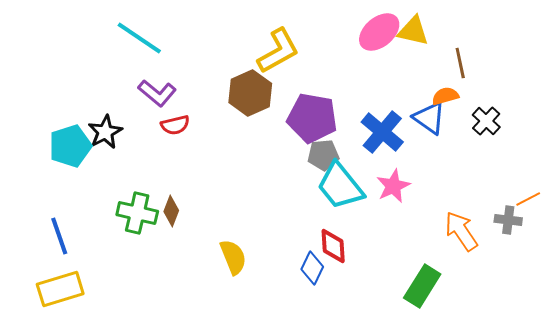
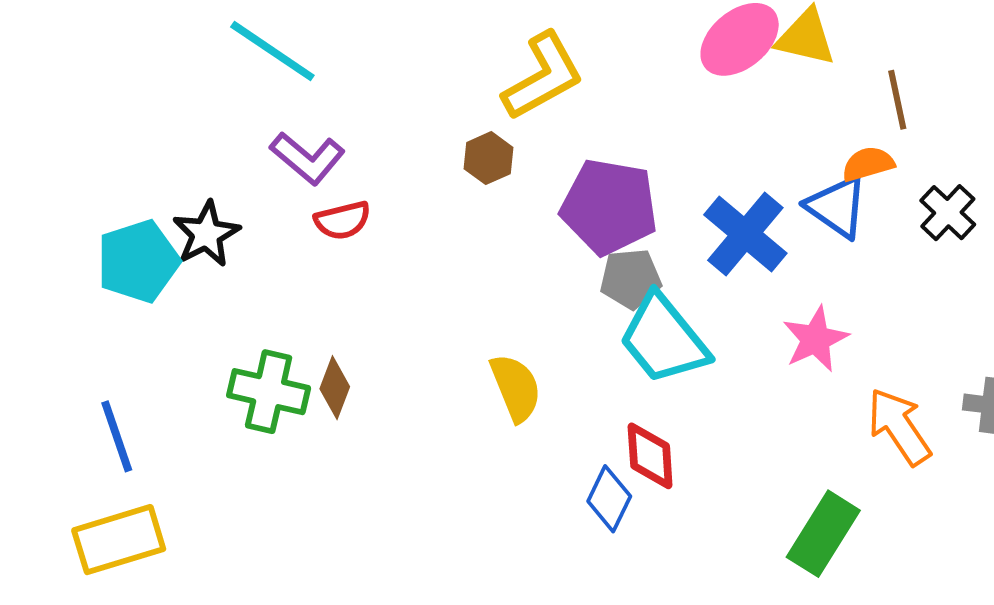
brown hexagon: (250, 93) -> (488, 158), size x0.6
pink star: (393, 186) -> (815, 339), moved
yellow semicircle: (233, 257) -> (516, 388), moved

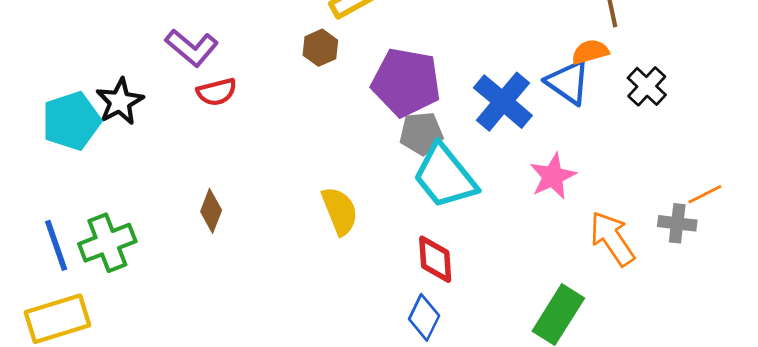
green cross: (269, 392) -> (107, 243), moved, turned -34
blue diamond: (609, 499) -> (424, 317), moved

